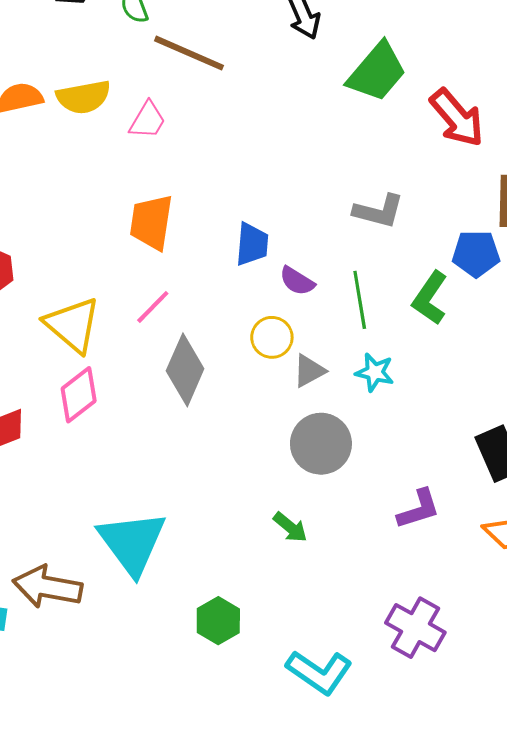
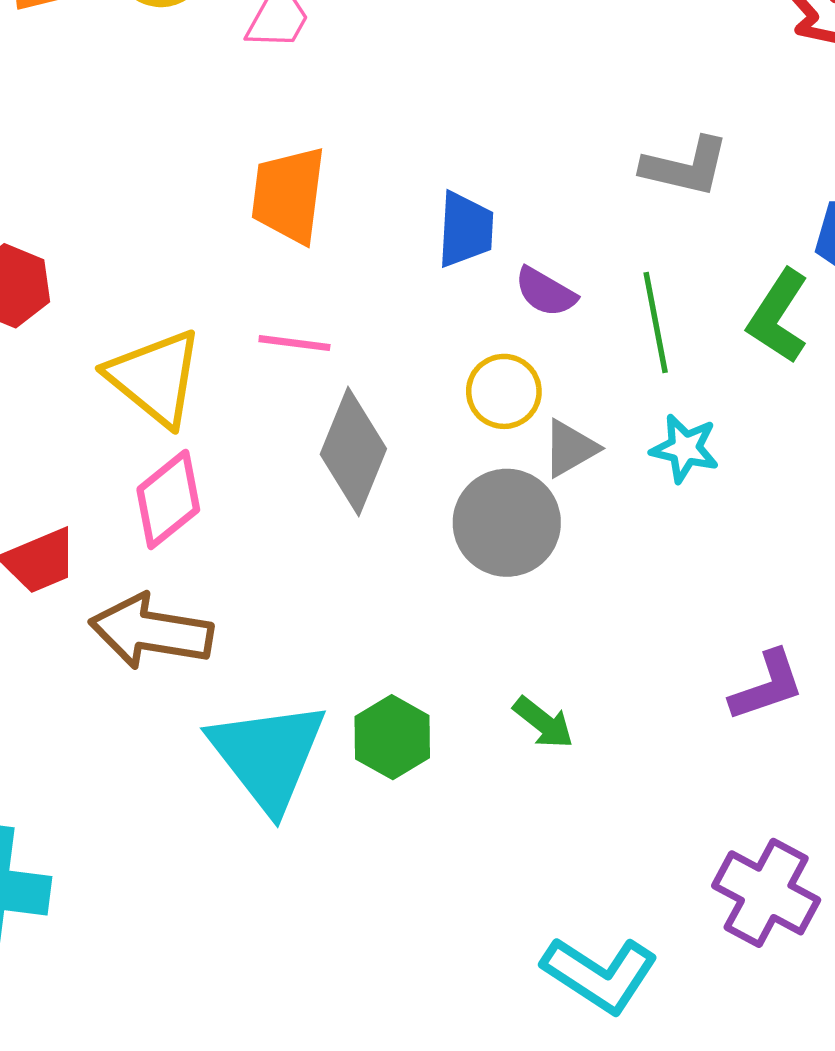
pink line: (153, 307) -> (294, 343), turned 54
gray circle: (321, 444) -> (507, 523), moved
brown arrow: (47, 587) -> (151, 631), moved
green hexagon: (218, 621) -> (392, 737), moved

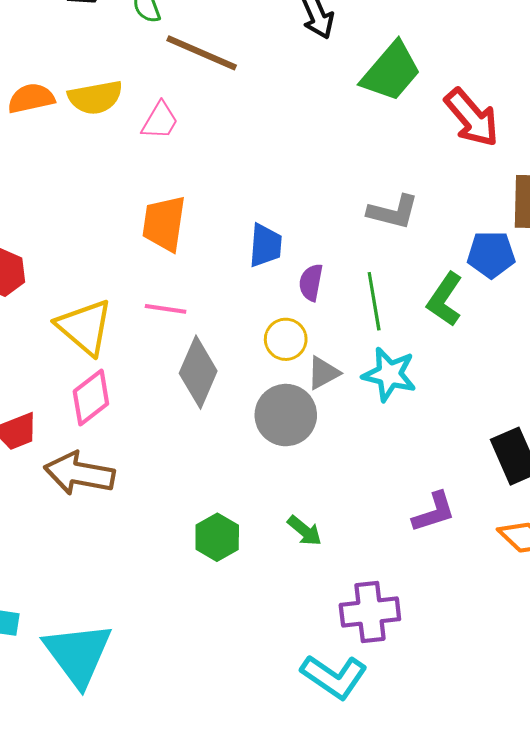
purple semicircle: (545, 292) -> (311, 282), turned 69
cyan star: (685, 448) -> (389, 374), size x1.4
cyan triangle: (268, 756) -> (78, 654), moved
purple cross: (766, 893) -> (370, 612), moved, turned -36

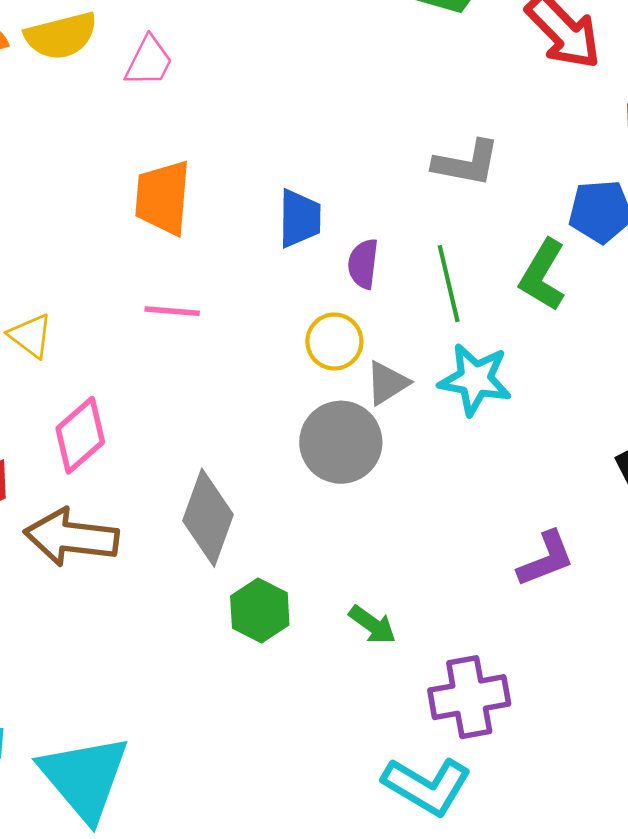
yellow triangle: (85, 327) -> (31, 336), moved, size x0.6
gray diamond: (198, 372) -> (208, 518), moved
green arrow: (305, 531) -> (372, 625), moved

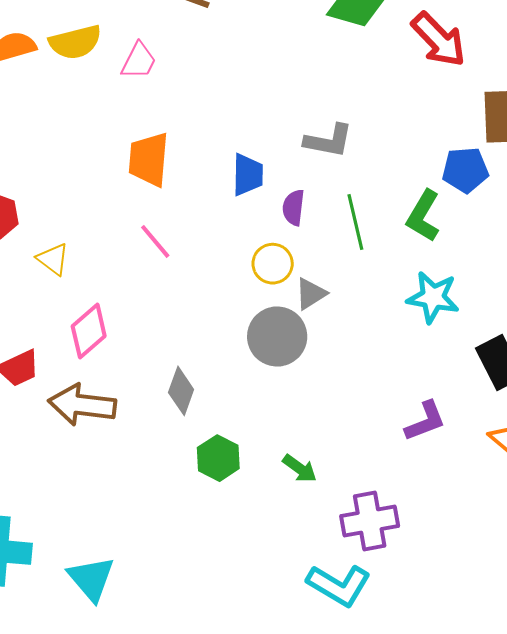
gray L-shape: (466, 163) -> (329, 141), moved
pink line: (172, 311) -> (155, 241), turned 45
cyan star: (475, 379) -> (433, 297), moved
gray diamond: (208, 518) -> (181, 391), size x0.7
cyan triangle: (84, 778) -> (91, 579), size x0.7

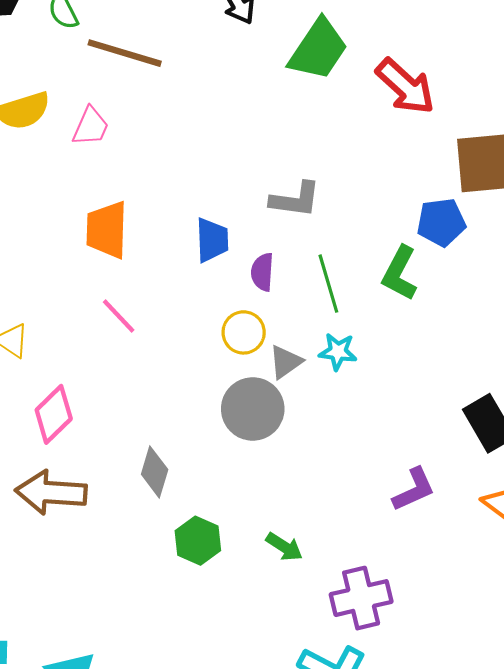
cyan star: (433, 297) -> (338, 352), moved, size x0.7

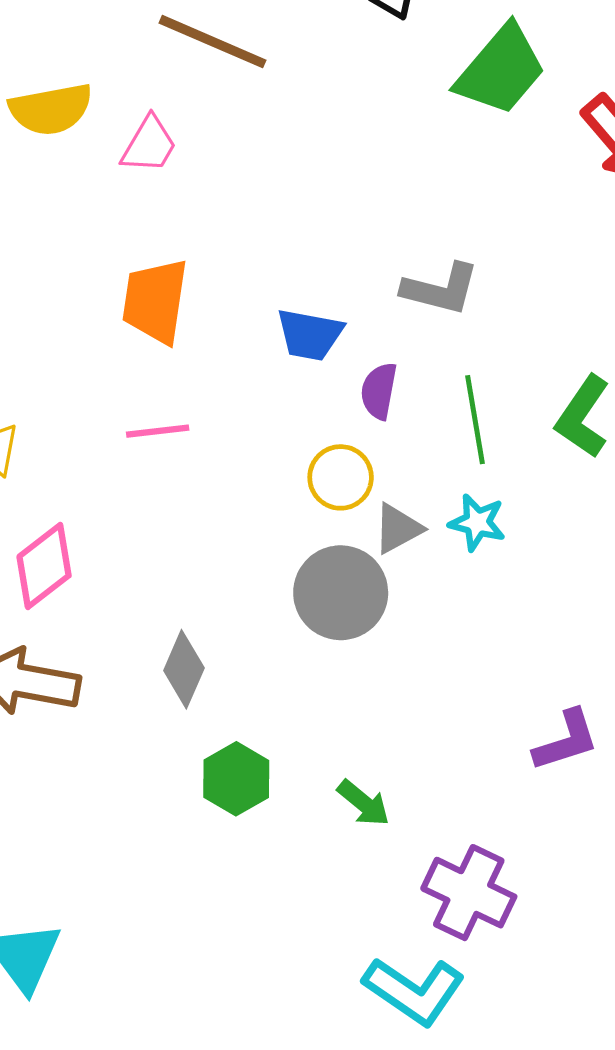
blue trapezoid: (212, 240) -> (310, 335), turned 96
pink line: (119, 316) -> (158, 431), turned -60
purple cross: (361, 598) -> (469, 893), turned 32

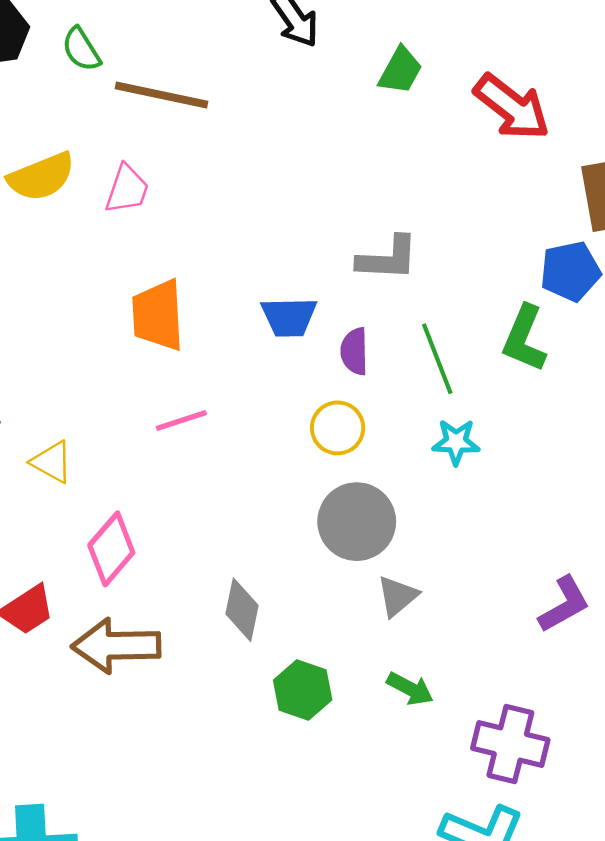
green trapezoid: (501, 70) -> (400, 70), size x0.6
gray triangle: (398, 529) -> (397, 596), moved

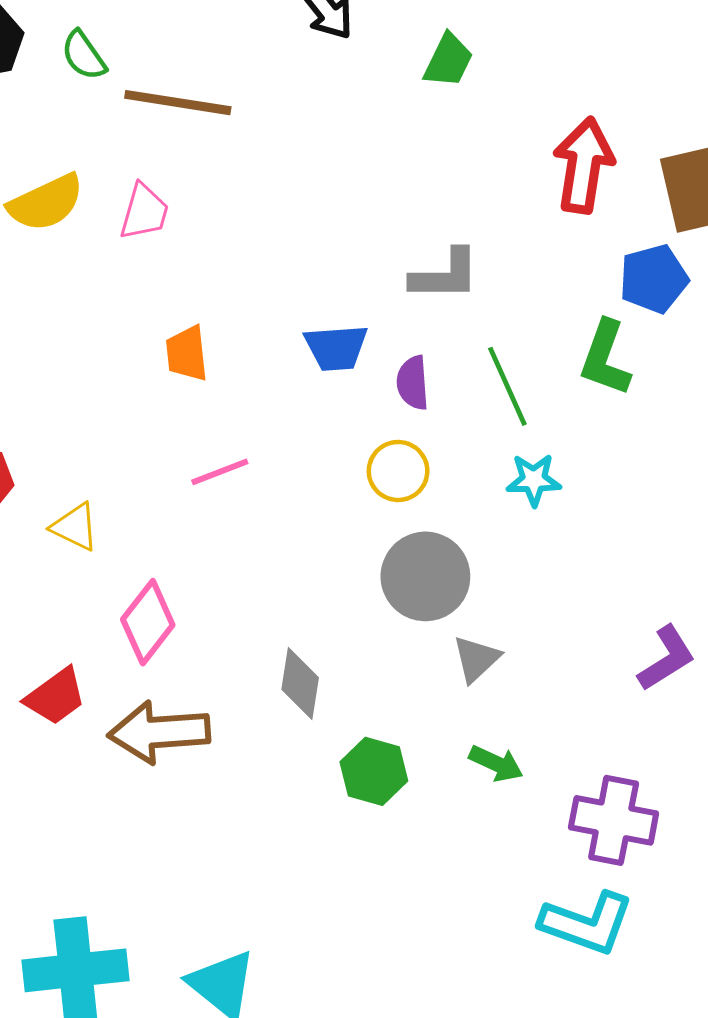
red arrow: (512, 107) -> (584, 165), moved, turned -116
orange trapezoid: (158, 315) -> (187, 353), size x0.7

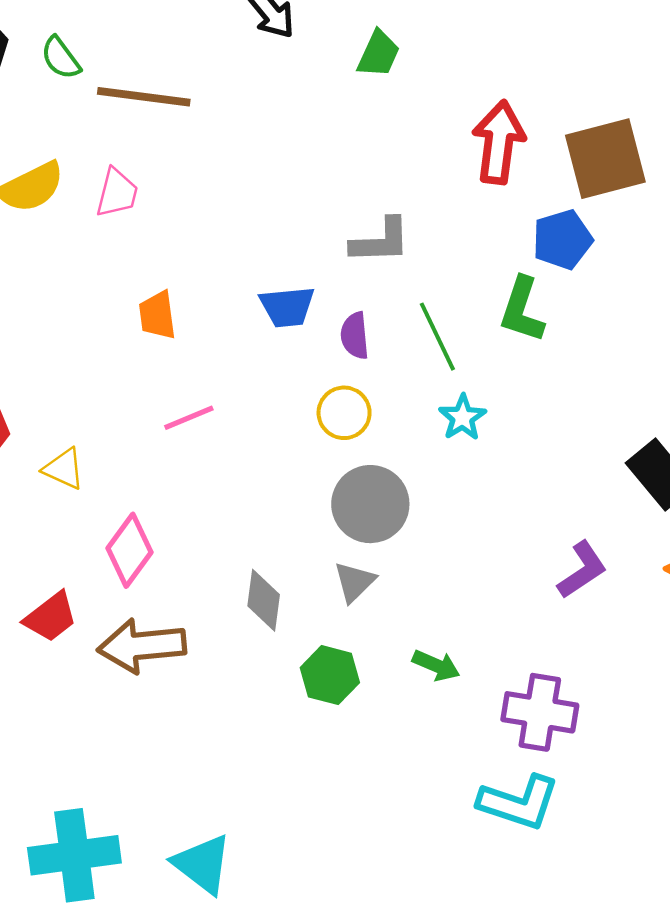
cyan star: (534, 480) -> (462, 417), turned -30
gray triangle: (476, 659) -> (354, 582), moved

